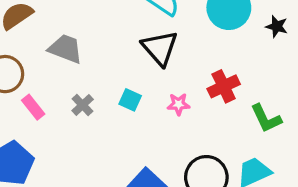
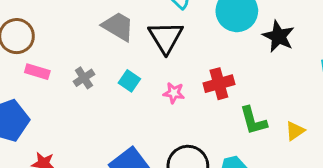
black star: (277, 26) -> (278, 36), size x1.5
gray trapezoid: (66, 49) -> (118, 26), moved
pink rectangle: (33, 107) -> (37, 72), turned -45

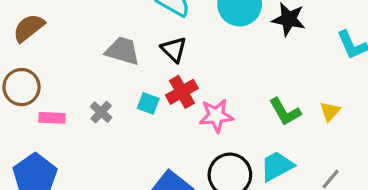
black triangle: (166, 37) -> (174, 49), size x0.7
red cross: (219, 84) -> (182, 92), moved
pink star: (174, 93) -> (216, 116), moved, size x1.5

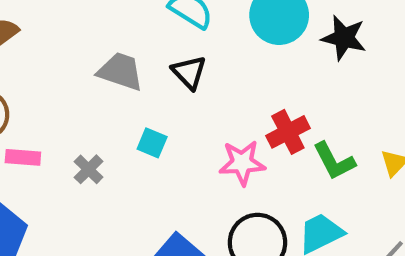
red cross: (182, 92) -> (288, 132), moved
gray cross: (101, 112) -> (89, 169), moved

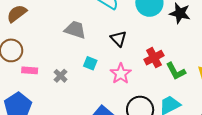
black triangle: (189, 72) -> (118, 39), moved
pink star: (242, 163) -> (121, 74), moved, turned -30

